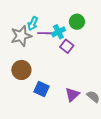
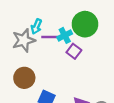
green circle: (77, 22) -> (85, 24), size x1.5

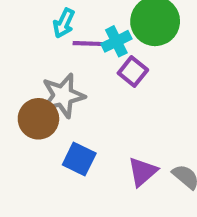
gray star: (24, 40) -> (63, 96), moved

